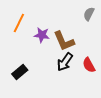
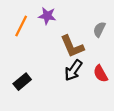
gray semicircle: (89, 14) -> (99, 29), moved
purple star: (42, 35) -> (47, 16), moved

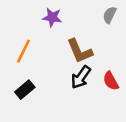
orange line: (21, 26) -> (24, 51), moved
gray semicircle: (99, 29) -> (110, 15), moved

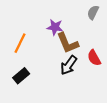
purple star: (52, 17) -> (55, 27), moved
red semicircle: (111, 81) -> (94, 58), moved

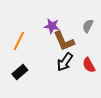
gray semicircle: (93, 12) -> (88, 26), moved
red semicircle: (94, 58) -> (89, 65), moved

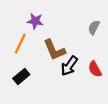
purple star: (52, 26) -> (35, 21), moved
brown L-shape: (64, 41) -> (54, 50), moved

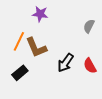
purple star: (35, 21) -> (40, 14), moved
brown L-shape: (54, 50) -> (36, 47), moved

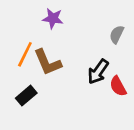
black arrow: (66, 63) -> (98, 72), moved

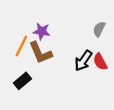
purple star: (53, 18) -> (42, 31), moved
red semicircle: (118, 86) -> (100, 62), moved

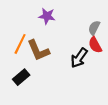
purple star: (42, 31) -> (47, 16), moved
red semicircle: (100, 62) -> (95, 45), moved

